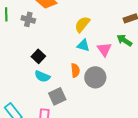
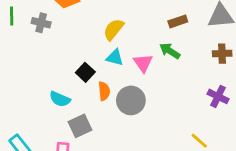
black square: (38, 56) -> (85, 72), moved

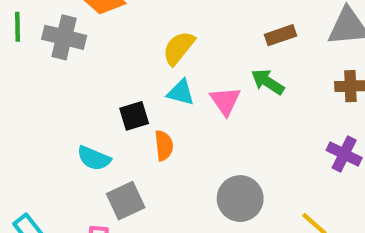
gray cross: (41, 23) -> (64, 37), size x1.4
black square: (85, 72) -> (134, 116), turned 30
gray circle: (131, 100) -> (240, 199), moved

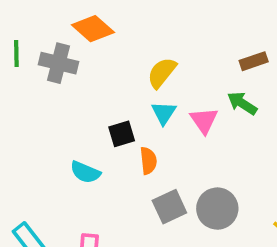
cyan triangle: (181, 92) -> (164, 113), turned 48
gray square: (126, 201) -> (169, 207), moved

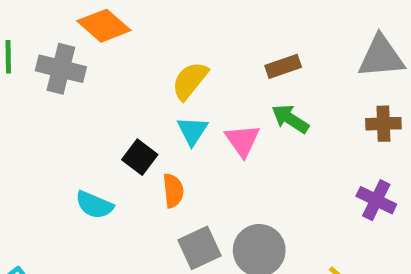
brown rectangle: (254, 61) -> (283, 66), moved
black square: (122, 134) -> (140, 157), turned -36

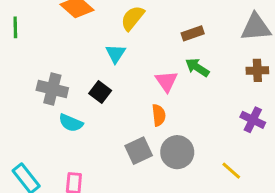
gray cross: (61, 69) -> (52, 89), moved
yellow semicircle: (190, 81) -> (133, 18), moved
cyan triangle: (192, 131) -> (116, 53), moved
orange semicircle: (173, 191) -> (159, 115), moved

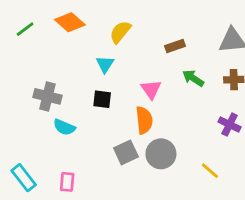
green line: (15, 27) -> (25, 29), moved, turned 54
green arrow: (197, 67) -> (193, 78), moved
black square: (100, 92) -> (102, 99), moved, turned -30
orange semicircle: (159, 115) -> (144, 120), size x1.4

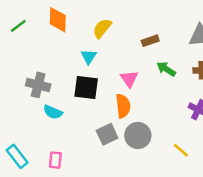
orange diamond: (70, 22) -> (58, 20), turned 50
black square: (102, 99) -> (86, 87), size x1.5

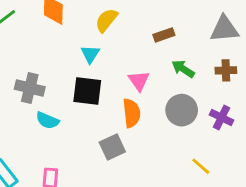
gray circle: (138, 135) -> (182, 110), moved

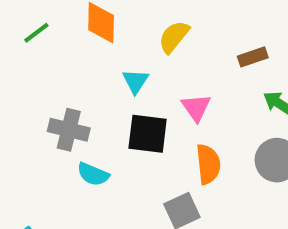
cyan triangle: (90, 54) -> (135, 81), moved
pink triangle: (139, 81) -> (196, 108), moved

